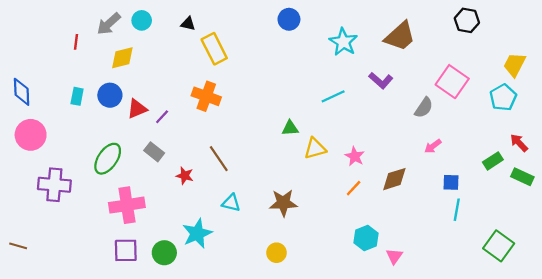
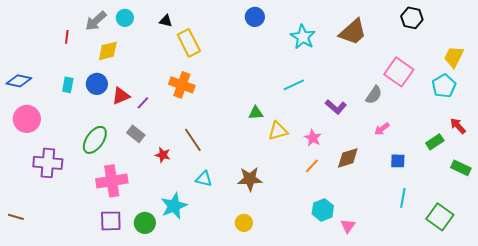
purple L-shape: (381, 80) -> (336, 107), moved
blue diamond: (22, 92) -> (19, 81), turned -75
green rectangle: (522, 177) -> (461, 168), moved
cyan line: (457, 210) -> (403, 198), moved

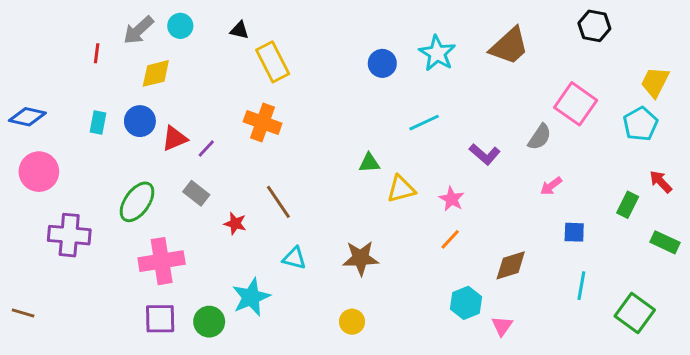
blue circle: (255, 17) -> (382, 63), moved
green rectangle: (435, 142) -> (628, 205), turned -30
brown diamond: (348, 158) -> (511, 265), moved

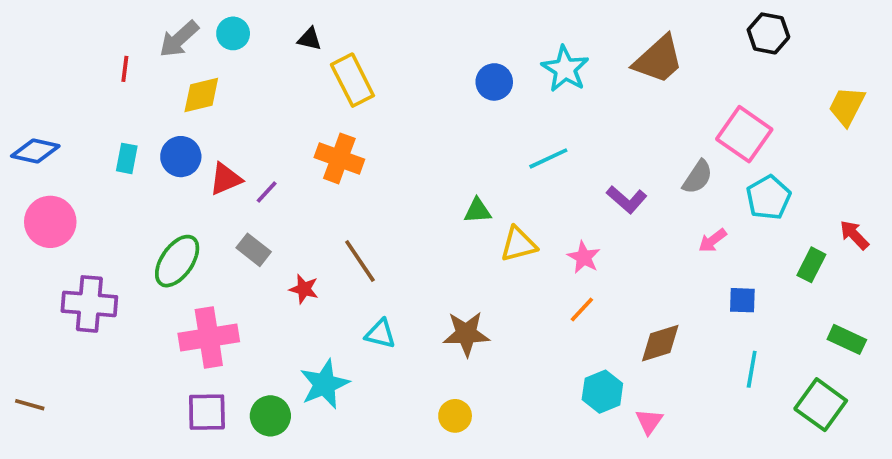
cyan pentagon: (641, 124) -> (768, 198), moved
green rectangle: (665, 242) -> (847, 339), moved

